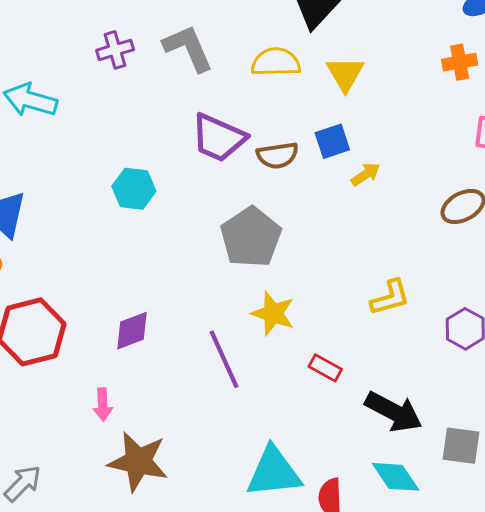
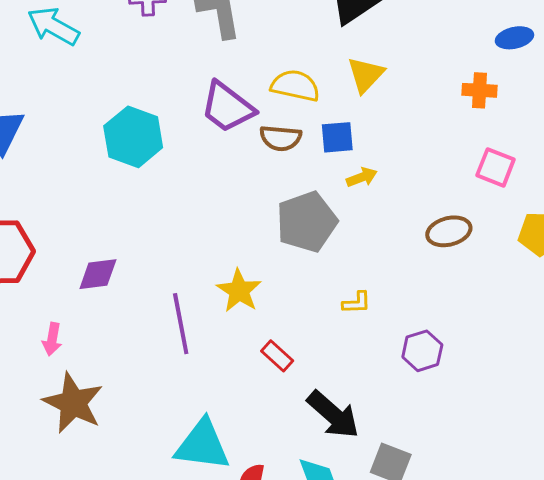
yellow semicircle: (276, 62) -> (295, 86), moved
cyan hexagon: (134, 189) -> (133, 137), size x1.4
gray pentagon: (251, 237) -> (307, 222), moved
yellow L-shape: (390, 298) -> (357, 303), size x0.7

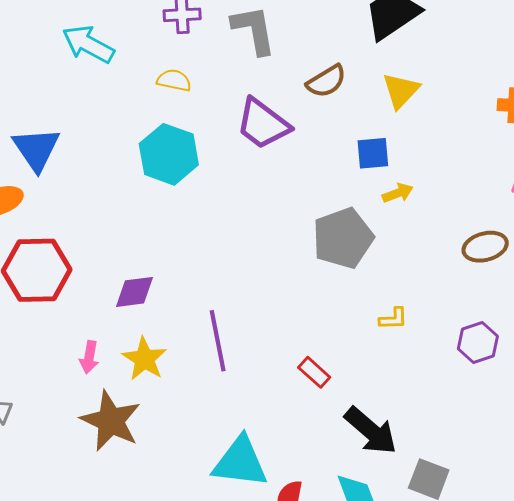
yellow semicircle: (295, 86) -> (174, 80), moved, size x0.7
brown semicircle: (281, 138) -> (326, 81), moved, turned -36
yellow star: (239, 291) -> (144, 359), moved
purple hexagon: (422, 351) -> (478, 343), moved

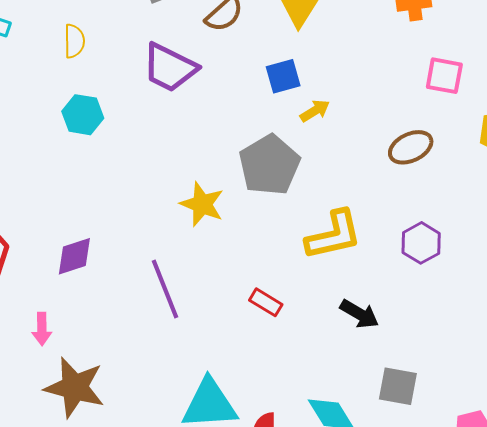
yellow semicircle: (174, 80) -> (74, 41), turned 88
cyan hexagon: (169, 154) -> (83, 115), size x0.7
yellow L-shape: (393, 319) -> (334, 235), size x2.0
yellow star: (144, 359) -> (202, 204), moved
black arrow: (371, 431) -> (359, 314), moved, size x0.7

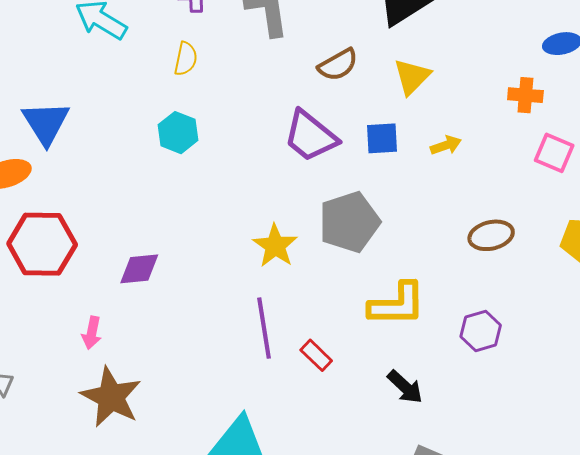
purple trapezoid: (170, 68) -> (310, 136), moved
pink square: (444, 76) -> (554, 153), moved
yellow arrow: (315, 111) -> (446, 145), moved
purple line: (165, 289) -> (264, 328), moved

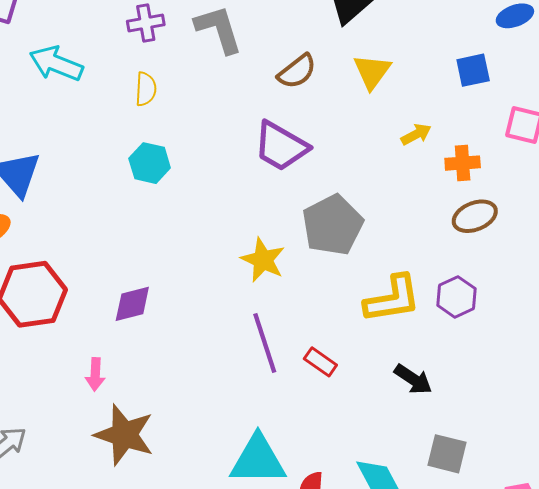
orange cross: (525, 95) -> (463, 163), moved
blue square: (382, 138) -> (473, 70), moved
purple hexagon: (481, 331) -> (456, 297), moved

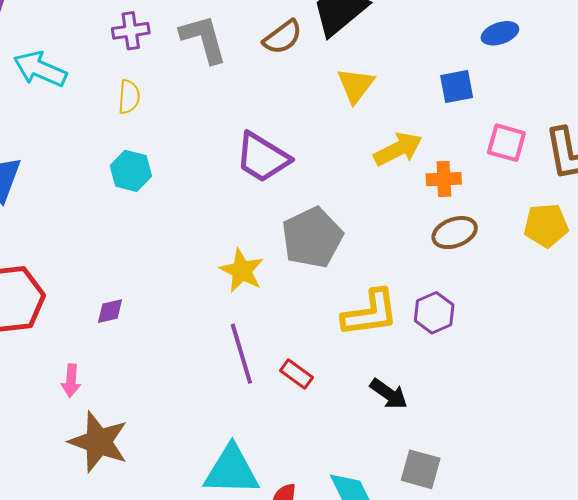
brown semicircle: (297, 71) -> (283, 37), moved
yellow arrow: (416, 134) -> (398, 149), size x1.6
purple diamond: (132, 304) -> (110, 311), size x0.7

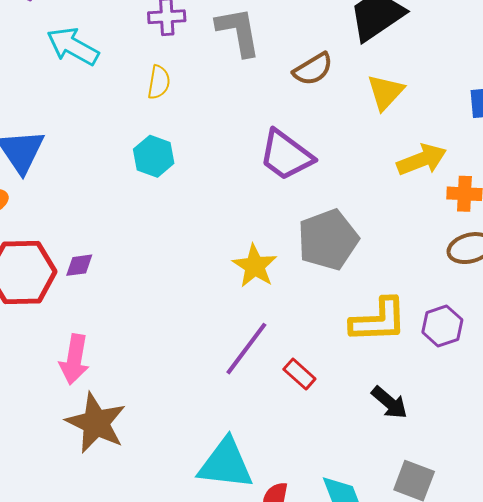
brown semicircle: (283, 37) -> (313, 69), moved
purple diamond: (110, 311) -> (79, 265), moved
purple line: (241, 354) -> (246, 349), turned 48
pink arrow: (71, 381) -> (74, 359), size x1.5

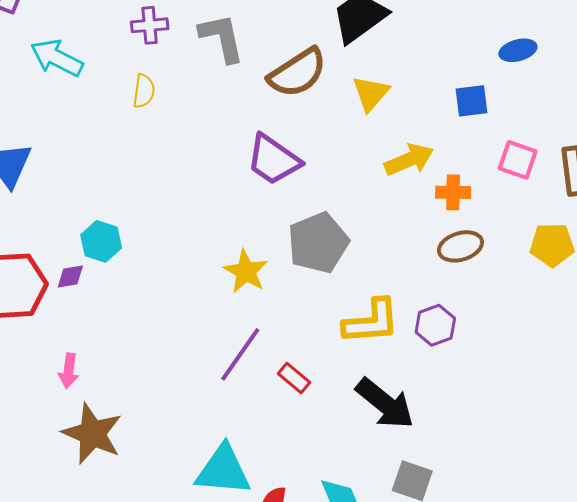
brown semicircle: (313, 69) -> (297, 73), size x1.5
cyan hexagon: (154, 156) -> (101, 241), moved
pink arrow: (74, 359) -> (69, 371), size x0.7
black arrow: (389, 403) -> (385, 403), size x1.6

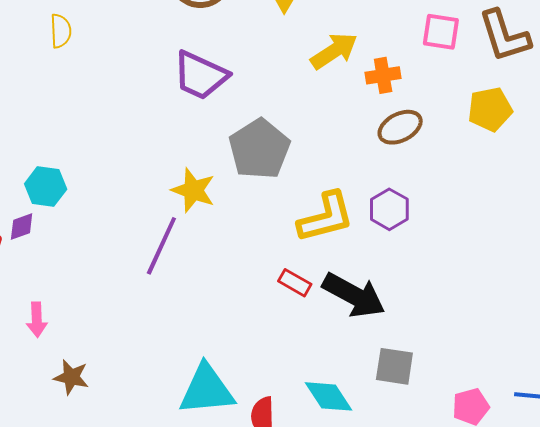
purple line: (240, 354) -> (161, 246), moved
red rectangle: (294, 378) -> (295, 283), moved
brown star: (92, 434) -> (71, 377), size x0.6

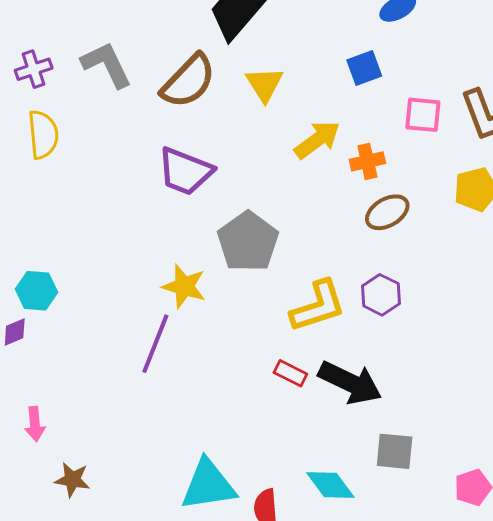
yellow semicircle: (61, 31) -> (43, 135), size x1.4

